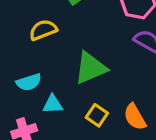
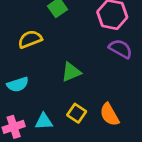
green triangle: (91, 68) -> (71, 72), size x0.7
cyan triangle: (53, 104) -> (44, 121), moved

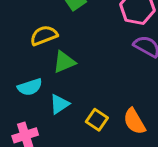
green triangle: (71, 72) -> (64, 62), moved
cyan triangle: (44, 121) -> (59, 104), moved, turned -30

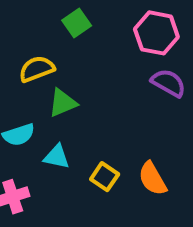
cyan triangle: (59, 104) -> (57, 157), turned 45

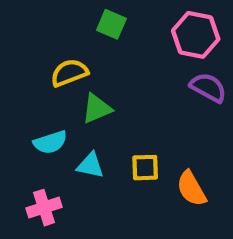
green square: (77, 23) -> (111, 24), turned -32
yellow square: (105, 177) -> (145, 168), moved, turned -36

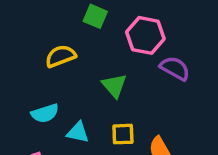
pink hexagon: (196, 35) -> (145, 35), moved
green triangle: (97, 109) -> (114, 86), moved, turned -48

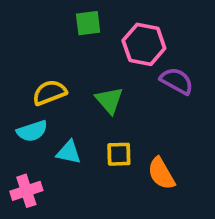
green square: (95, 16) -> (88, 23), turned -30
yellow semicircle: (61, 56) -> (49, 93), moved

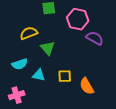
yellow semicircle: (49, 93) -> (29, 33), moved
green triangle: (109, 100) -> (48, 48), moved

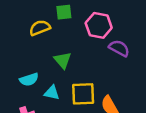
yellow semicircle: (29, 33) -> (40, 28), moved
yellow square: (65, 76) -> (83, 94), size x1.5

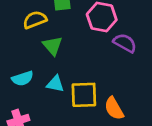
green triangle: (63, 60) -> (53, 46), moved
cyan triangle: (52, 93) -> (55, 84), moved

